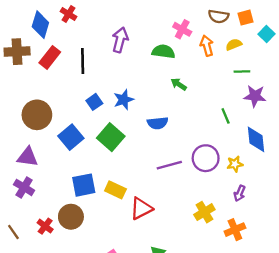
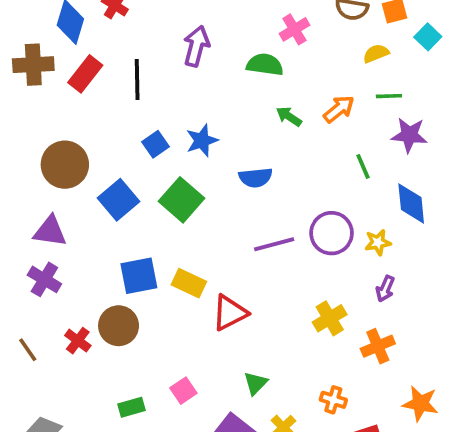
pink cross: (182, 29) -> (294, 29), turned 30
orange arrow: (207, 46) -> (339, 109), moved, turned 66

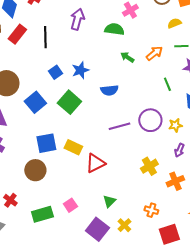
red cross: (78, 341) -> (10, 200), moved
green rectangle: (131, 407) -> (42, 214), size x1.5

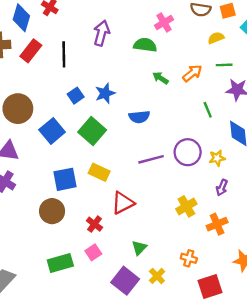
yellow rectangle: (73, 147) -> (99, 172), moved
red cross: (10, 200) -> (94, 224), moved

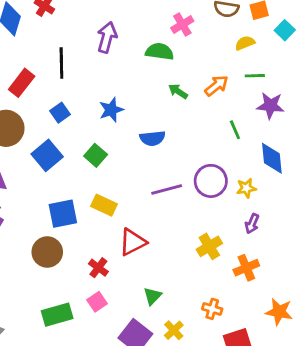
red rectangle: (31, 51) -> (22, 83), moved
blue square: (76, 96) -> (60, 113), moved
green square: (92, 131) -> (96, 155), size x0.7

